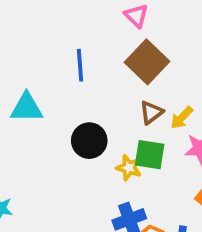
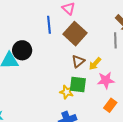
blue line: (80, 65) -> (49, 25), moved
black circle: (89, 141) -> (22, 50), moved

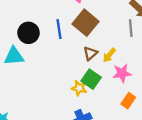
blue line: (49, 25) -> (59, 29), moved
black circle: (22, 50) -> (28, 33), moved
green square: (78, 84) -> (91, 79), turned 30

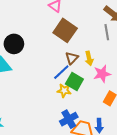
blue line: (59, 29) -> (61, 72), moved, turned 60
yellow arrow: (109, 55) -> (89, 58), turned -48

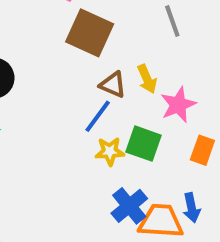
brown triangle: (72, 58) -> (113, 85), turned -40
green square: (74, 82) -> (143, 144), moved

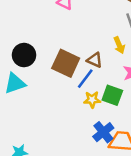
brown square: (90, 33) -> (66, 63), moved
yellow arrow: (147, 79) -> (119, 45), moved

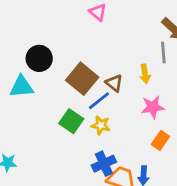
green square: (112, 95) -> (71, 121), moved

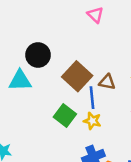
brown triangle: (114, 83) -> (107, 82), turned -30
blue line: (99, 101) -> (92, 98), turned -60

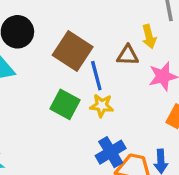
brown triangle: (107, 82) -> (128, 55), moved

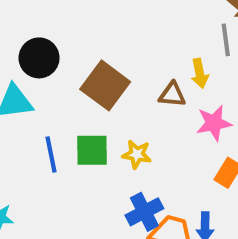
blue line: (96, 76) -> (51, 154), moved
green square: (65, 104) -> (92, 150), turned -32

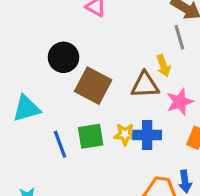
black circle: (39, 58) -> (63, 57), moved
brown triangle: (172, 95) -> (145, 85), size x1.4
blue cross: (144, 212) -> (147, 135), moved, turned 36

